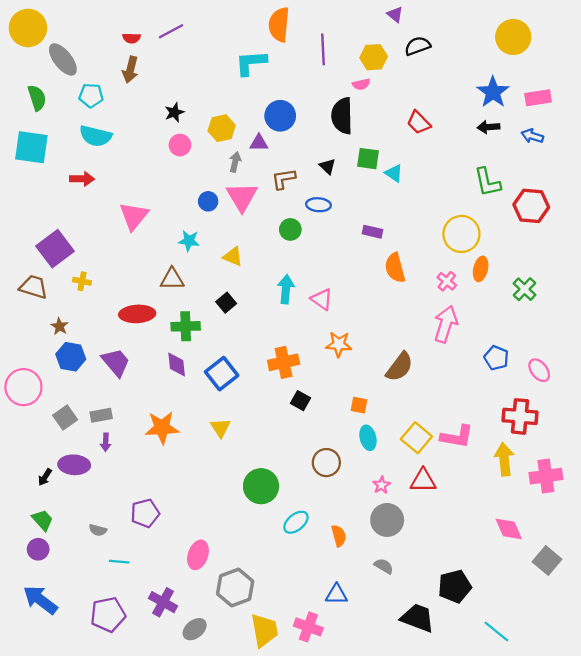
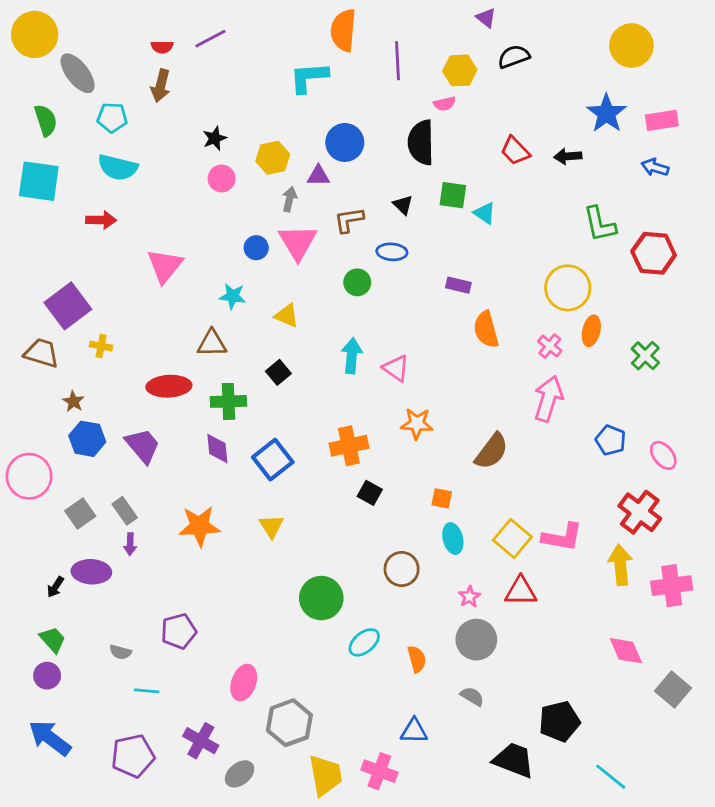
black arrow: (488, 127) -> (568, 156), moved
gray rectangle: (101, 415) -> (125, 511), turned 65
red cross: (520, 416) -> (640, 512), turned 32

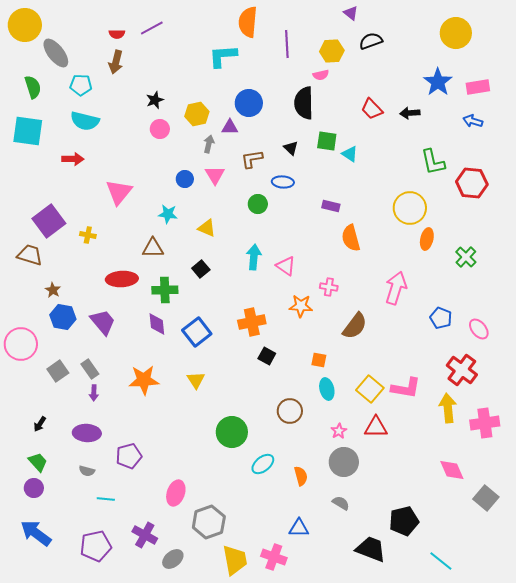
pink triangle: (298, 242) -> (215, 175), size x0.7
yellow cross: (101, 346) -> (88, 235), moved
pink cross: (550, 346) -> (329, 287), moved, turned -30
purple ellipse: (91, 572) -> (87, 433), moved

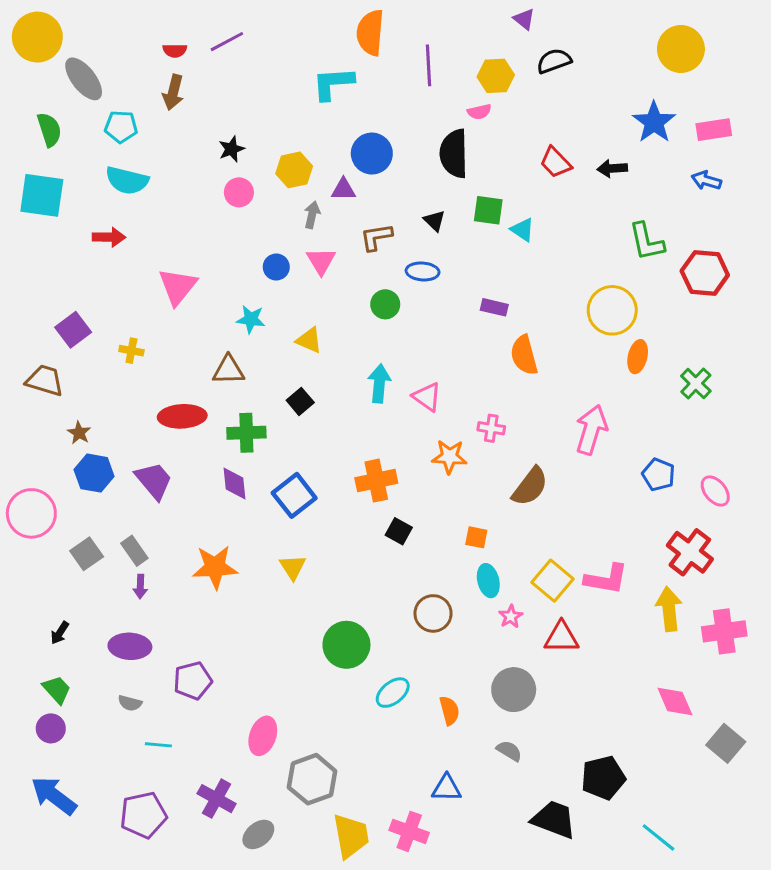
purple square: (49, 221) -> (73, 330), size x0.7
pink star: (339, 431) -> (511, 616), moved

